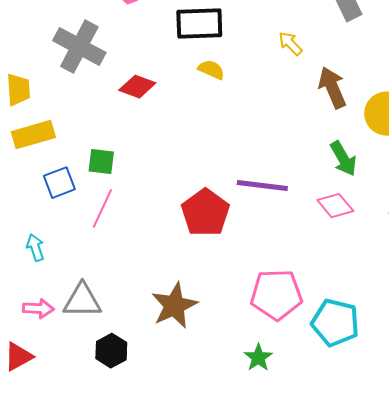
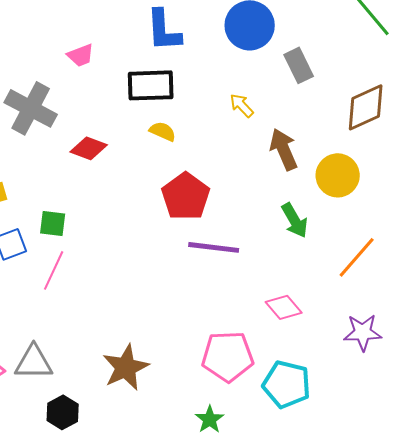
pink diamond: (335, 206) -> (284, 307), moved
red pentagon: (205, 213) -> (186, 196), moved

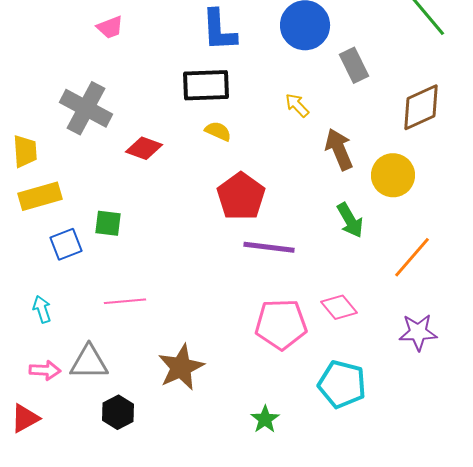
pink trapezoid: (81, 55) -> (110, 27), moved
pink line: (54, 270) -> (125, 301), moved, turned 60
pink pentagon: (228, 356) -> (281, 324), moved

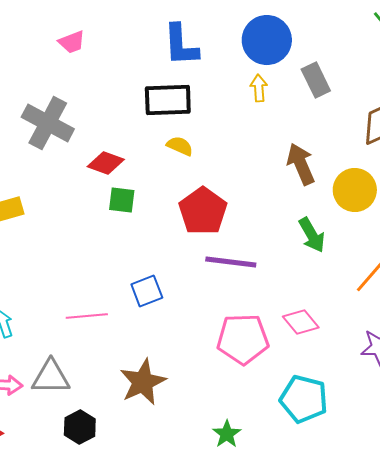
yellow arrow: (297, 105) -> (259, 88), moved, turned 40
green square: (108, 223) -> (122, 200), moved
blue square: (66, 244) -> (147, 291), moved

